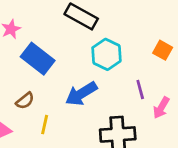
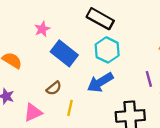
cyan hexagon: (106, 54) -> (107, 50), moved

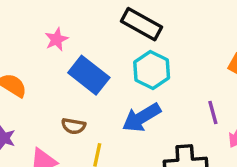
brown semicircle: (54, 88) -> (73, 126), turned 49

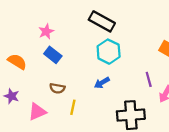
blue rectangle: (89, 75) -> (53, 55), moved, size x0.7
blue arrow: (141, 118) -> (102, 83), size x0.6

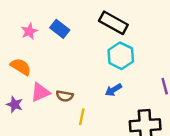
pink star: (46, 31) -> (29, 31), moved
blue rectangle: (53, 55) -> (60, 29), moved
pink triangle: (37, 112) -> (40, 92), moved

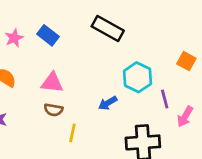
cyan hexagon: (121, 56) -> (138, 77), moved
pink triangle: (40, 92) -> (52, 83), moved, turned 30

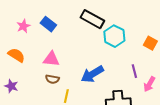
cyan hexagon: (138, 77) -> (114, 36), moved
blue arrow: (108, 103) -> (92, 74), size x1.6

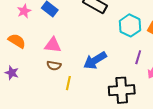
cyan hexagon: (114, 36) -> (130, 25), moved
purple line: (134, 71) -> (138, 57), turned 32

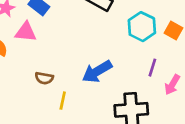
pink triangle: (53, 45) -> (26, 32), moved

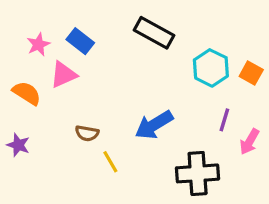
pink triangle: (26, 32) -> (63, 75), turned -30
yellow line: (63, 101) -> (110, 162), turned -42

